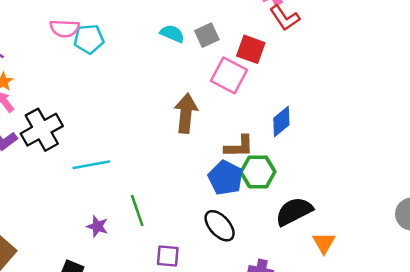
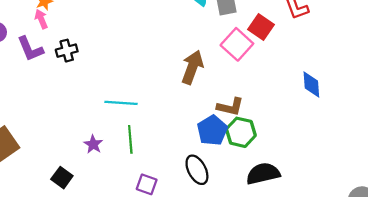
blue diamond: (281, 121) -> (311, 84), moved, turned -68
black cross: (42, 130) -> (67, 51), size x0.6
cyan line: (91, 165) -> (121, 103), moved

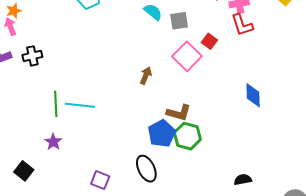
red square: (261, 27) -> (209, 41), size x0.7
brown arrow: (192, 67) -> (146, 76), size x0.6
green line: (130, 139) -> (56, 104), moved
black semicircle: (263, 174) -> (243, 180), moved, size x0.6

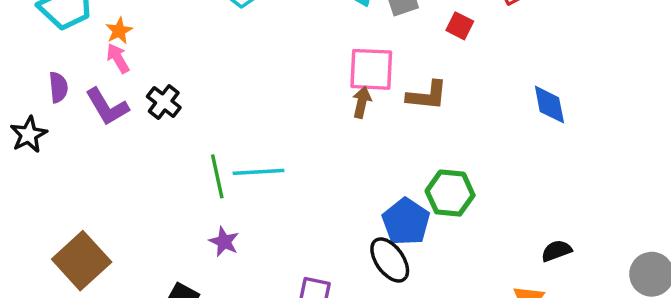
black cross: (32, 56) -> (164, 102), turned -30
pink square: (187, 56) -> (371, 69), moved, turned -32
brown L-shape: (179, 113) -> (427, 96), moved
blue pentagon: (162, 133) -> (406, 222), moved

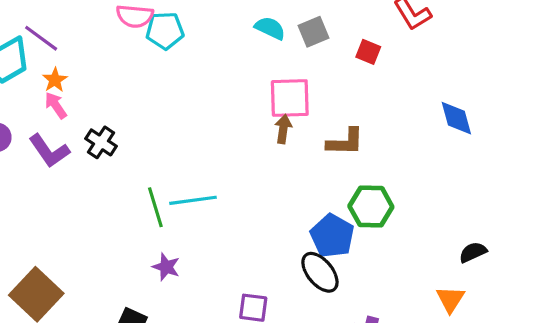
brown L-shape: (427, 96) -> (345, 142), moved

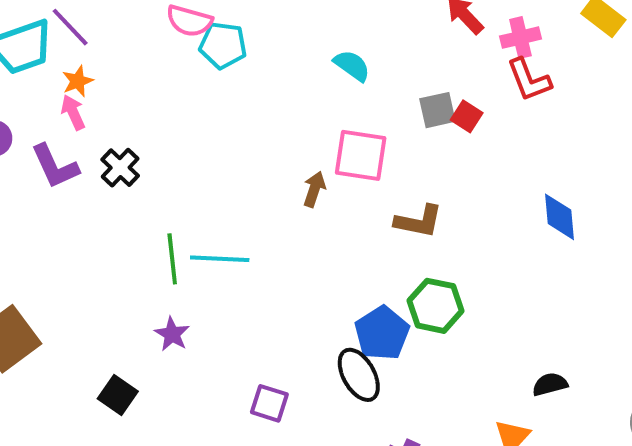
gray square: (314, 32) -> (437, 110), moved
brown arrow: (283, 129) -> (314, 189), moved

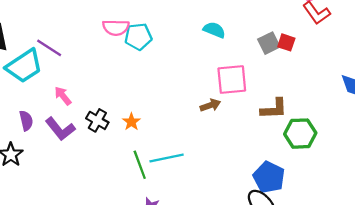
orange star: (78, 81) -> (131, 122), moved
brown arrow: (314, 189) -> (210, 105), turned 66
green hexagon: (436, 306) -> (300, 134), moved

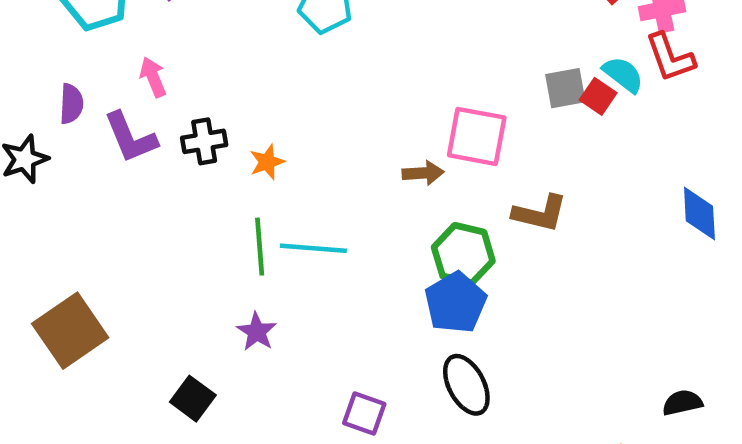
cyan semicircle: (214, 30) -> (623, 74), moved
black cross: (97, 120) -> (204, 141), turned 35
green hexagon: (300, 134) -> (463, 254), moved
blue pentagon: (269, 177) -> (456, 303), moved

